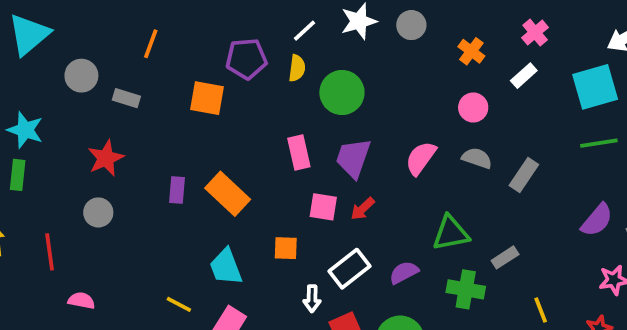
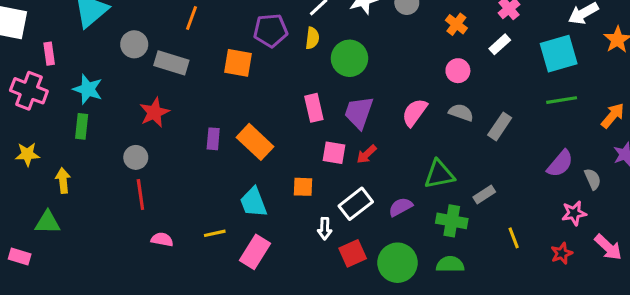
gray rectangle: (126, 98) -> (171, 63), size x1.5
gray circle: (98, 212) -> (136, 157), moved
red line: (50, 252) -> (140, 195), moved
pink semicircle: (81, 301) -> (162, 239), moved
yellow line: (179, 304) -> (215, 233), turned -40

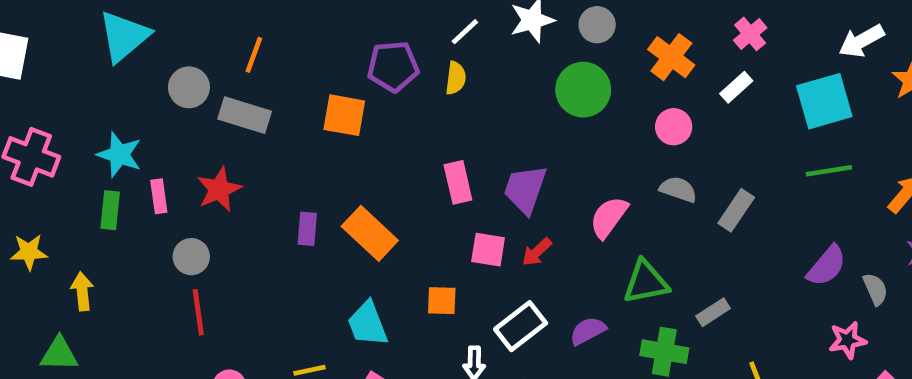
orange line: (192, 18) -> (254, 55), moved
orange cross: (456, 24) -> (671, 57), size x1.4
pink rectangle: (49, 54) -> (159, 196), moved
green circle: (349, 58) -> (583, 90), moved
pink semicircle: (415, 112) -> (609, 217), moved

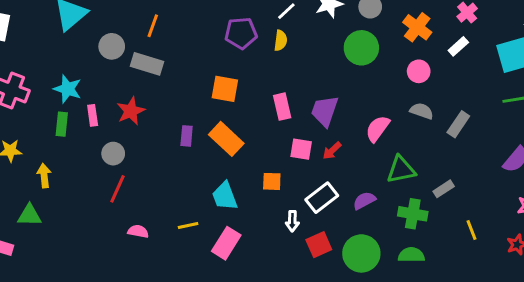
orange square: (344, 115) -> (225, 89), moved
red line: (198, 312) -> (118, 189), turned 32

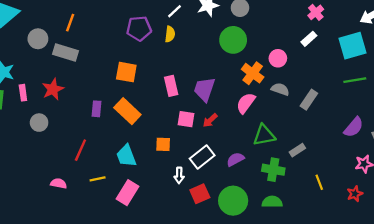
orange cross: (417, 27) -> (253, 73), moved
red line: (118, 189) -> (80, 150), moved

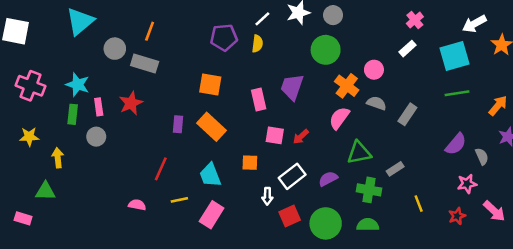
purple trapezoid: (204, 89) -> (292, 87), moved
gray circle: (39, 123) -> (96, 137), moved

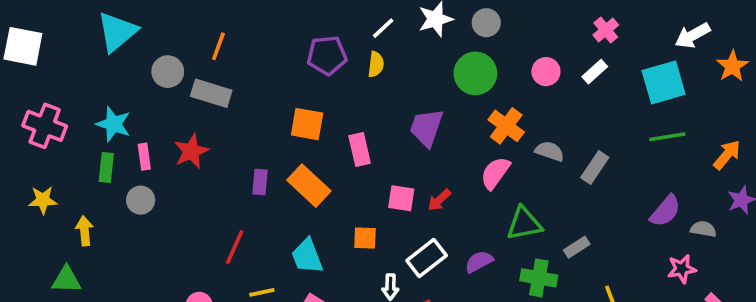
pink circle: (374, 70) -> (546, 72), moved
pink rectangle: (259, 99) -> (360, 149), moved
gray semicircle: (482, 156) -> (703, 229), turned -56

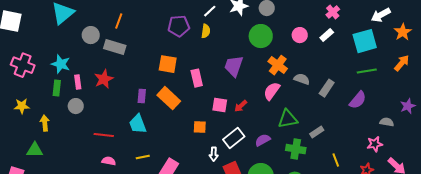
orange arrow: (727, 155) -> (402, 63), moved
purple semicircle: (665, 211) -> (358, 100), moved
red line: (235, 247) -> (104, 135), moved, turned 72
cyan trapezoid: (307, 256) -> (138, 124), moved

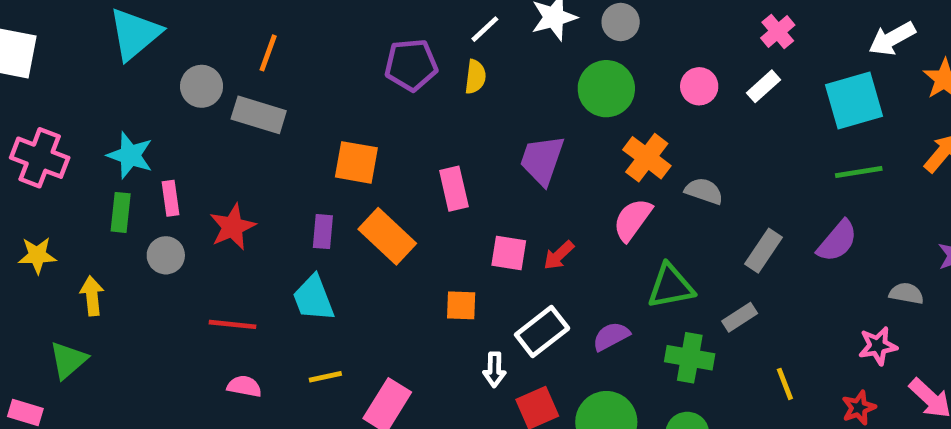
orange square: (168, 64) -> (356, 162), moved
red star: (104, 79) -> (232, 227), moved
gray rectangle: (327, 88) -> (763, 251), moved
green triangle: (35, 150) -> (68, 360), turned -42

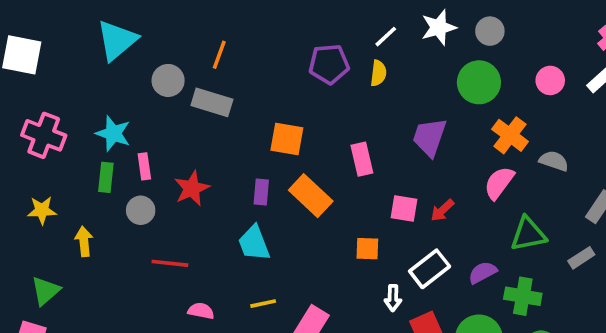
red line: (232, 324) -> (170, 263), moved
green cross: (690, 358) -> (523, 296), moved
green triangle: (68, 360) -> (46, 291), moved

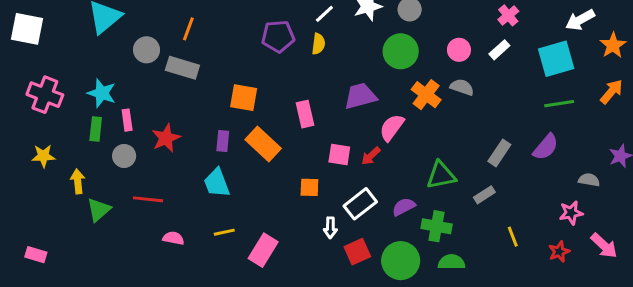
purple trapezoid: (430, 137) -> (360, 96), turned 56
gray semicircle: (554, 161) -> (462, 87), moved
pink semicircle: (499, 183) -> (392, 128), moved
green triangle: (46, 291) -> (99, 210), moved

